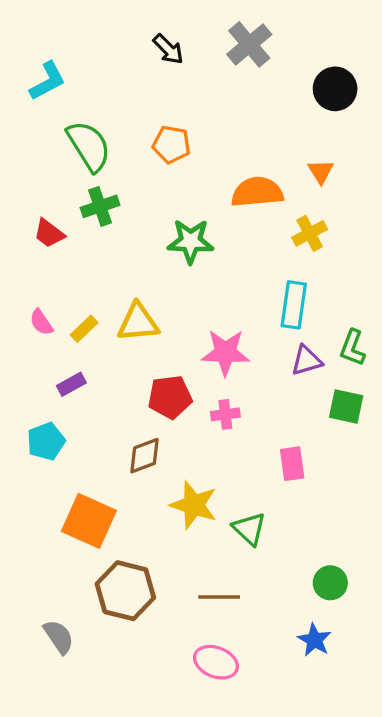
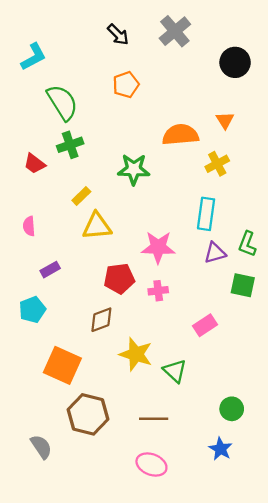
orange pentagon: (171, 144) -> (126, 85), moved, turned -30
pink semicircle: (41, 322) -> (29, 226), turned 30
yellow rectangle: (84, 329) -> (81, 196), moved
pink rectangle: (292, 464) -> (205, 325), turned 65

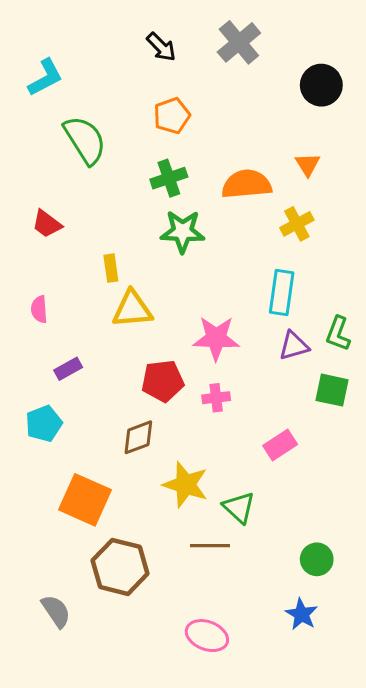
green cross: (70, 145) -> (169, 178), moved
yellow rectangle: (81, 196) -> (111, 268), turned -54
brown line: (154, 419) -> (210, 546), moved

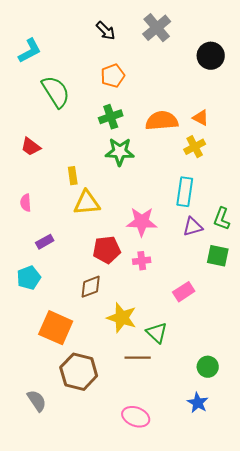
orange triangle: (308, 164) -> (201, 118), moved, turned -30

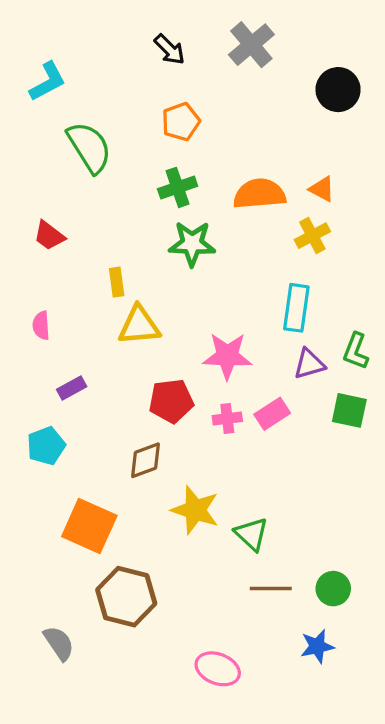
pink rectangle: (184, 292) -> (272, 414), moved
brown line: (138, 358) -> (271, 589), moved
blue star: (198, 403) -> (317, 646), turned 30

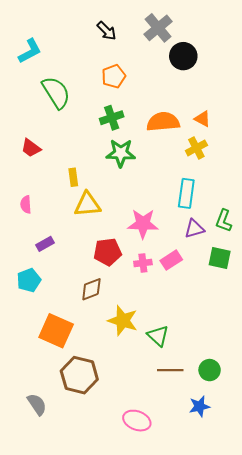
black circle: (338, 90) -> (183, 56), moved

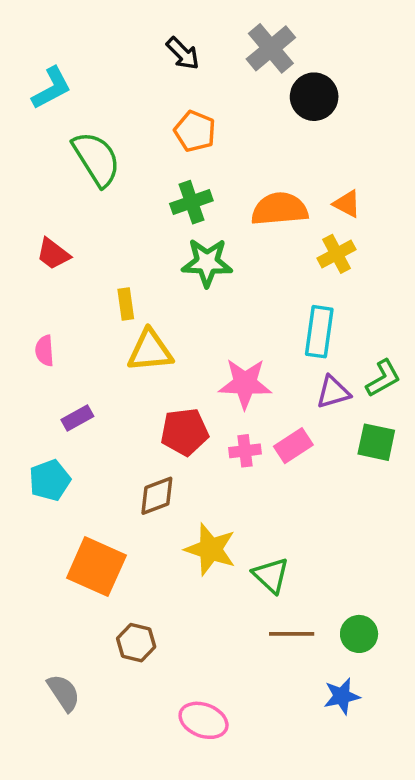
orange pentagon: (114, 76) -> (195, 131), turned -30
green L-shape: (224, 221) -> (383, 378), turned -140
brown hexagon: (79, 375) -> (136, 643), size x0.6
pink ellipse: (137, 421) -> (204, 720), moved

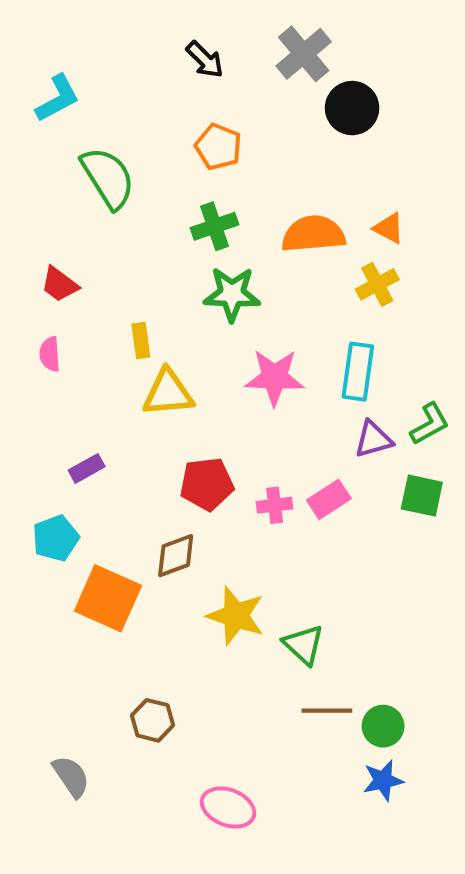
pink semicircle: (45, 351) -> (50, 354), moved
pink star: (245, 383) -> (275, 377), moved
orange square: (96, 567) -> (108, 598), moved
green circle: (359, 634) -> (383, 726), moved

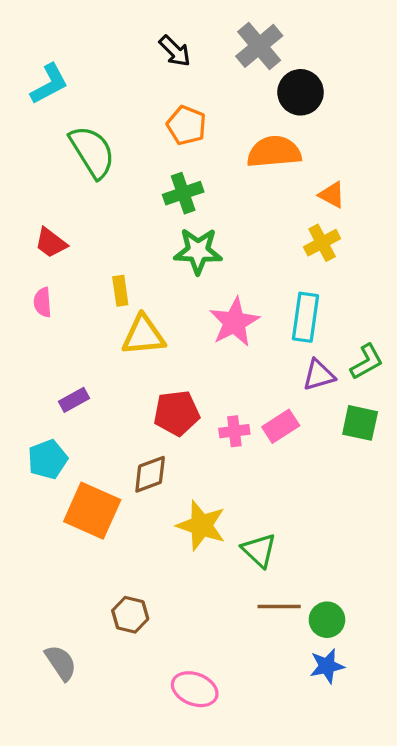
orange semicircle: (313, 234) -> (274, 152), moved
pink star: (275, 377) -> (234, 322), turned -30

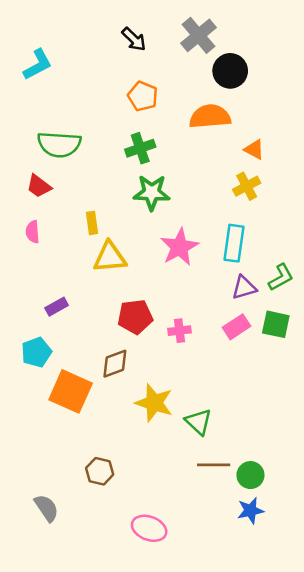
green semicircle: (92, 152) -> (59, 144), moved, turned 126
pink rectangle: (281, 426) -> (237, 327), moved

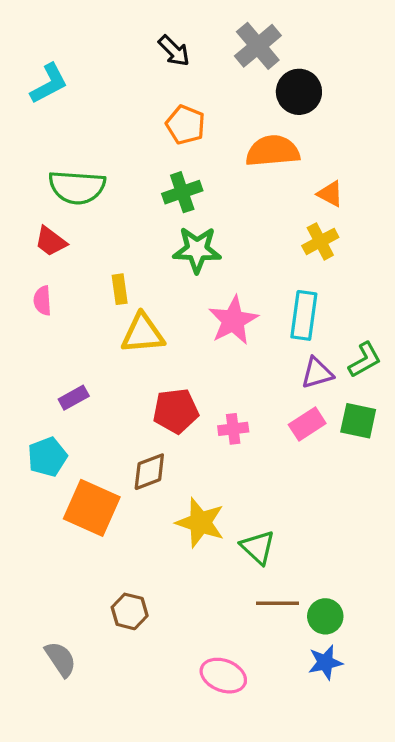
pink ellipse: (149, 528) -> (223, 676), moved

